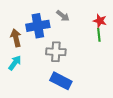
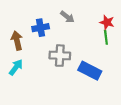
blue cross: (38, 26) -> (41, 28), size x0.7
blue rectangle: (61, 81) -> (90, 71), moved

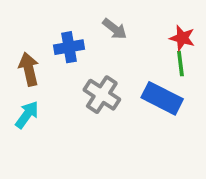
gray cross: (60, 56) -> (102, 95), turned 30
blue rectangle: (90, 71) -> (162, 98), moved

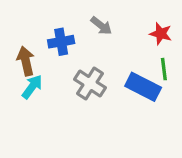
green line: (180, 64) -> (164, 69), moved
cyan arrow: (27, 115) -> (32, 87), moved

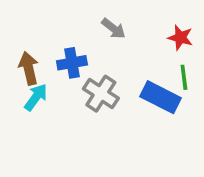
blue cross: (61, 42) -> (72, 63), moved

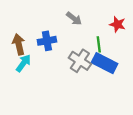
green line: (184, 77) -> (99, 44), moved
gray cross: (101, 94) -> (80, 61), moved

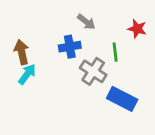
blue cross: (47, 41) -> (70, 47), moved
blue rectangle: (105, 63) -> (122, 99), moved

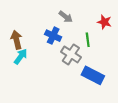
blue cross: (70, 47) -> (53, 36), turned 35

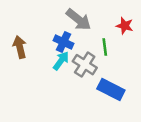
gray arrow: (66, 17) -> (78, 20), size x1.5
cyan arrow: (21, 57) -> (61, 61), moved

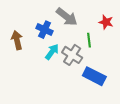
blue cross: (63, 42) -> (45, 30), moved

